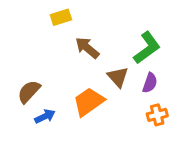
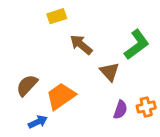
purple semicircle: (150, 83) -> (120, 110), moved
orange trapezoid: (89, 102) -> (61, 96), moved
blue arrow: (45, 116) -> (38, 122), moved

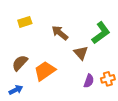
yellow rectangle: (57, 16) -> (25, 22), moved
blue arrow: (38, 122) -> (16, 90), moved

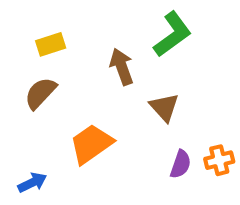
brown arrow: (60, 33) -> (122, 67), turned 30
green L-shape: (101, 33) -> (172, 34), moved
brown semicircle: (20, 63) -> (40, 93), moved

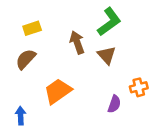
brown triangle: (164, 107) -> (107, 55), moved
orange cross: (219, 160) -> (139, 87), moved
blue arrow: (32, 183) -> (21, 116), turned -66

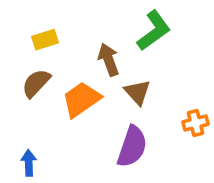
brown triangle: (107, 55) -> (138, 92), moved
orange trapezoid: (58, 91) -> (81, 99), moved
purple semicircle: (114, 104) -> (132, 147), moved, size x1.6

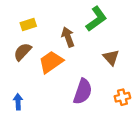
brown triangle: (138, 92) -> (111, 57), moved
orange cross: (196, 123) -> (122, 97), moved

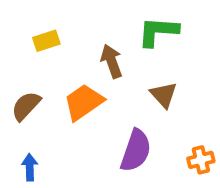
green L-shape: (96, 19) -> (158, 31), turned -140
brown semicircle: (23, 52) -> (26, 106), moved
brown triangle: (111, 57) -> (164, 95), moved

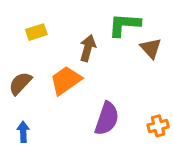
brown arrow: (112, 61) -> (88, 48), turned 35
brown triangle: (164, 95) -> (151, 48), moved

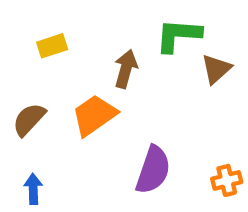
brown triangle: (151, 48) -> (216, 69), turned 30

